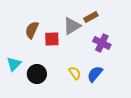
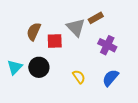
gray triangle: (72, 26) -> (76, 27), turned -42
black circle: (37, 74) -> (39, 67), moved
blue semicircle: (95, 74) -> (110, 78), moved

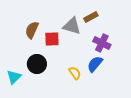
gray triangle: (76, 27) -> (72, 26), turned -30
cyan triangle: (15, 67) -> (14, 77), moved
blue semicircle: (110, 78) -> (95, 64), moved

